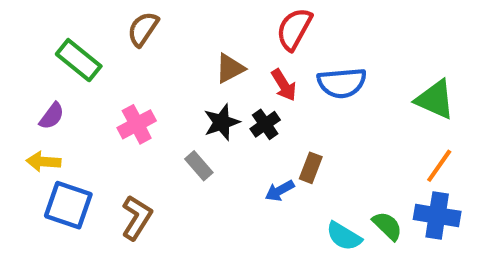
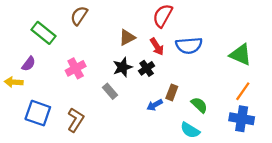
yellow arrow: (43, 162) -> (14, 82), moved
green semicircle: (387, 226) -> (199, 105), moved

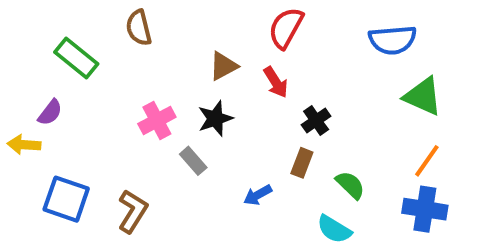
brown semicircle: (79, 16) -> (139, 28), turned -48
blue semicircle: (189, 45) -> (393, 40), moved
pink cross: (76, 68) -> (157, 120), moved
black cross: (147, 68) -> (316, 120), moved
blue arrow: (155, 105) -> (258, 195), moved

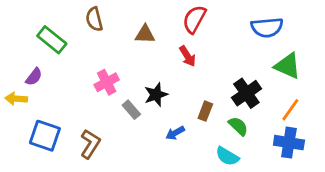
brown triangle: (223, 66) -> (145, 34), moved, turned 30
black star: (215, 118) -> (156, 95), moved
black cross: (316, 120) -> (246, 93), moved, size x1.5

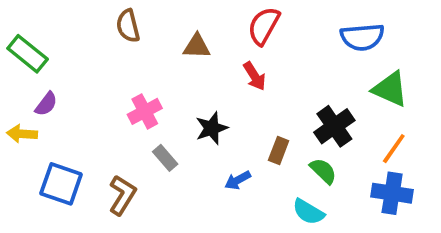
green rectangle: (52, 40) -> (28, 54), moved
gray rectangle: (131, 110) -> (165, 158), moved

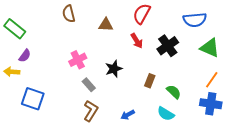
black cross: (334, 126) -> (168, 46), moved
blue arrow: (238, 180) -> (128, 115), moved
brown L-shape: (122, 195) -> (91, 111), moved

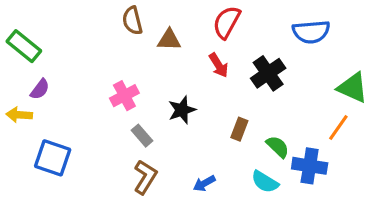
brown semicircle: (69, 14) -> (132, 21), moved
green triangle: (210, 48) -> (353, 88), moved
blue cross: (211, 104) -> (310, 166), moved

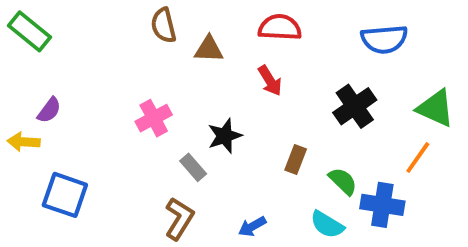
red semicircle: (227, 22) -> (280, 27), turned 64
green rectangle: (24, 46) -> (29, 31), moved
black cross: (268, 73) -> (355, 106), moved
gray rectangle: (142, 136) -> (193, 167), moved

